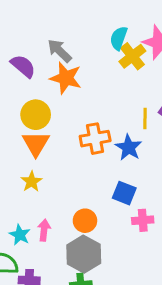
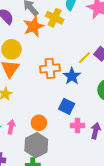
yellow cross: (132, 56) -> (55, 18), moved, turned -30
orange star: (66, 78) -> (34, 26), turned 30
yellow line: (145, 118) -> (84, 58), turned 40

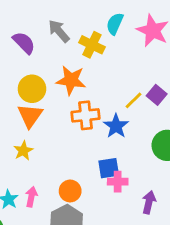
orange star: (34, 26) -> (71, 80), moved, turned 30
blue square: (67, 106) -> (109, 168), turned -35
pink cross: (78, 126) -> (118, 182), moved

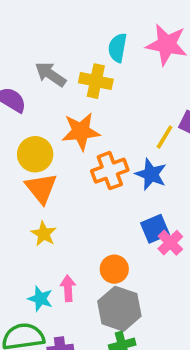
pink cross: (118, 182) -> (170, 243), turned -30

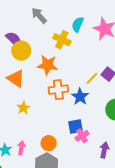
gray arrow: (50, 74) -> (39, 16), moved
yellow circle: (35, 154) -> (21, 51), moved
orange triangle: (41, 188) -> (16, 78), moved, turned -30
yellow star: (44, 234) -> (23, 108), moved

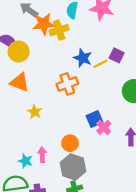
yellow cross: (62, 40) -> (59, 30), turned -30
orange star: (48, 65) -> (44, 24), moved
yellow line: (92, 78) -> (100, 64), turned 32
blue star: (80, 97) -> (83, 58), moved

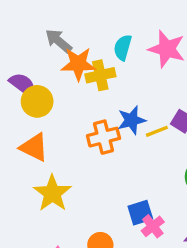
blue star: (83, 58) -> (132, 120), turned 30
orange cross: (67, 84) -> (103, 137), moved
yellow star: (35, 112) -> (52, 193), size x1.6

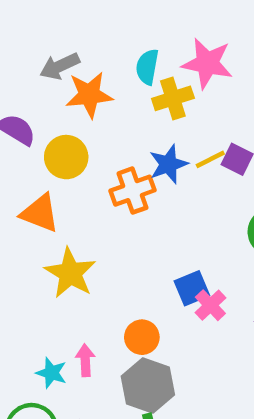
gray arrow: (59, 41) -> (60, 66), turned -60
yellow cross: (100, 75) -> (173, 98), moved
yellow circle: (37, 101) -> (66, 157), moved
yellow line: (157, 131) -> (210, 159), moved

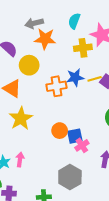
cyan semicircle: (147, 67) -> (74, 21), moved
orange circle: (142, 337) -> (60, 131), moved
gray hexagon: (148, 386) -> (70, 177), moved

